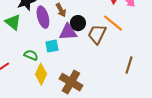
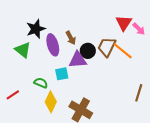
brown trapezoid: (97, 34) -> (107, 47), moved

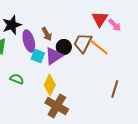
purple triangle: (78, 60) -> (54, 56), turned -30
cyan square: (62, 74) -> (38, 56), moved, turned 32
yellow diamond: (51, 102) -> (50, 85), moved

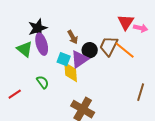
pink arrow: (115, 25) -> (141, 28), turned -32
purple ellipse: (29, 41) -> (42, 44), moved
green semicircle: (17, 79) -> (43, 82), turned 32
yellow diamond: (50, 85) -> (71, 72), moved, turned -30

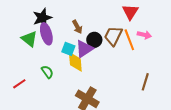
pink arrow: (141, 28) -> (144, 35), moved
orange line: (125, 50) -> (129, 40), turned 30

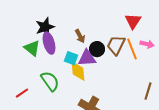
purple triangle: (84, 49) -> (87, 58), turned 30
green semicircle: (47, 72) -> (50, 81), size x1.5

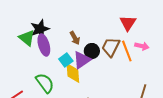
green triangle: (32, 48) -> (27, 38), moved
cyan square: (71, 58) -> (66, 60), turned 32
purple triangle: (87, 58) -> (82, 60), turned -30

